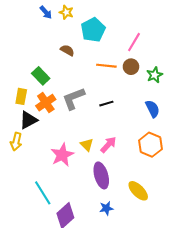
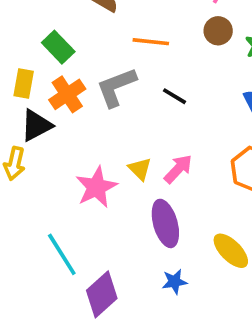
orange line: (106, 66) -> (151, 42), moved
black line: (106, 104) -> (174, 96), turned 48

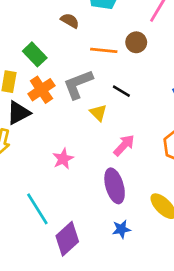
brown circle: (218, 31) -> (136, 42), moved
yellow triangle: (140, 169) -> (98, 113), moved
pink star: (96, 187) -> (63, 159), size x0.7

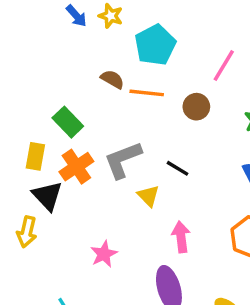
orange line: (104, 50) -> (147, 93), moved
black triangle: (18, 113) -> (47, 196), turned -45
pink arrow: (124, 145) -> (181, 237), turned -50

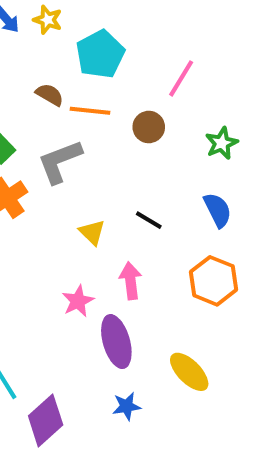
gray L-shape: (123, 160) -> (60, 161), moved
black line: (178, 168) -> (149, 220), moved
pink star: (104, 254) -> (78, 301), moved

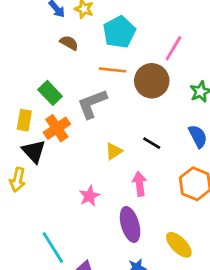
brown semicircle: (50, 95) -> (69, 43), moved
brown circle: (149, 127) -> (152, 81), size x1.6
yellow triangle: (92, 232) -> (114, 151), turned 42
pink star: (78, 301) -> (89, 196), moved

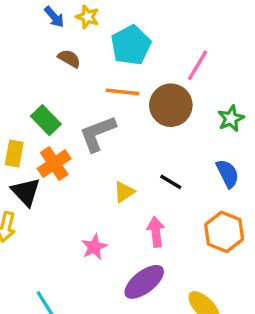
purple ellipse: (130, 224) -> (144, 282), turned 68

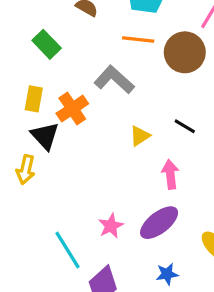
green rectangle: (46, 120) -> (47, 44), moved
gray L-shape: (98, 134) -> (114, 80), turned 63
pink star: (94, 247) -> (111, 226), moved

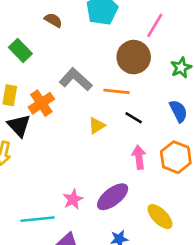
orange line: (138, 39) -> (117, 91), moved
pink arrow: (170, 174) -> (139, 157), moved
cyan line: (67, 250) -> (37, 219), turned -64

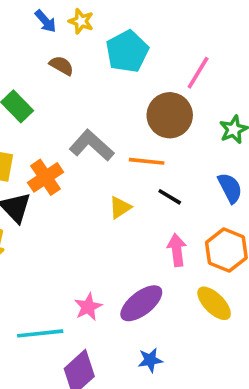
yellow ellipse: (160, 217) -> (214, 303), moved

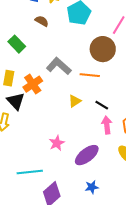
black line: (170, 197) -> (102, 105), moved
pink star: (88, 307) -> (57, 143), moved

